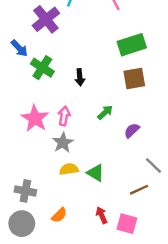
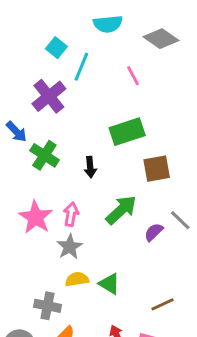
green rectangle: (132, 45) -> (127, 132), moved
green arrow: (105, 112) -> (121, 210), size x1.6
gray line: (154, 166) -> (180, 220), moved
gray cross: (25, 191) -> (47, 306), moved

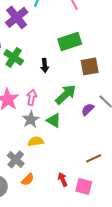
green triangle: (109, 284) -> (54, 120), moved
gray cross: (47, 306) -> (16, 159), turned 30

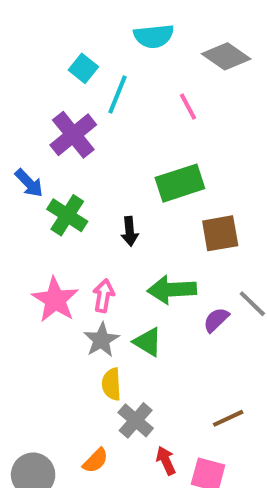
green arrow: (66, 94) -> (172, 290), turned -140
yellow semicircle: (36, 141) -> (112, 384), turned -84
gray cross: (16, 159) -> (136, 420), moved

